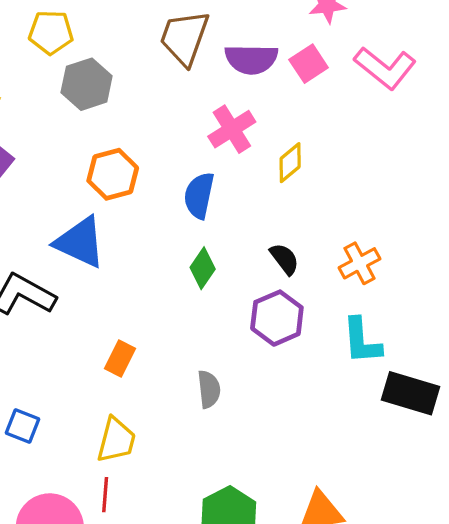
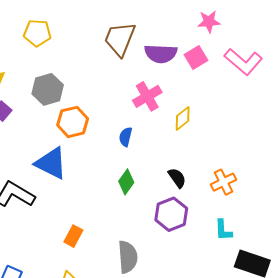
gray hexagon: (87, 84) -> (48, 89), moved
blue semicircle: (199, 195) -> (126, 137), size x0.7
cyan L-shape: (362, 341) -> (223, 230), size x0.7
gray semicircle: (209, 389) -> (128, 257), size x1.4

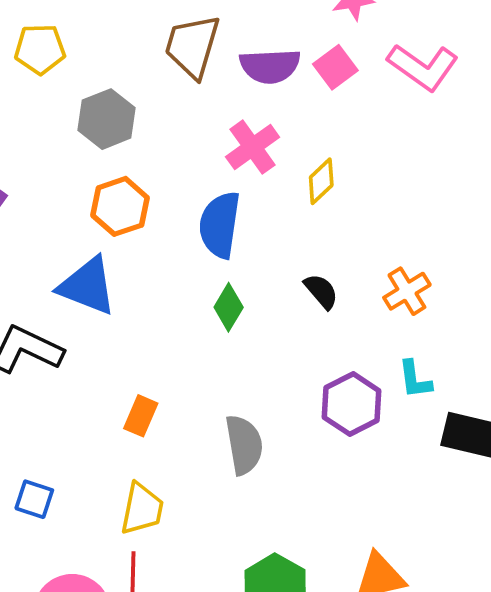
gray hexagon: (48, 89) -> (107, 119), moved
blue semicircle: (126, 137) -> (220, 225), size x1.8
purple hexagon: (171, 214) -> (352, 404), moved

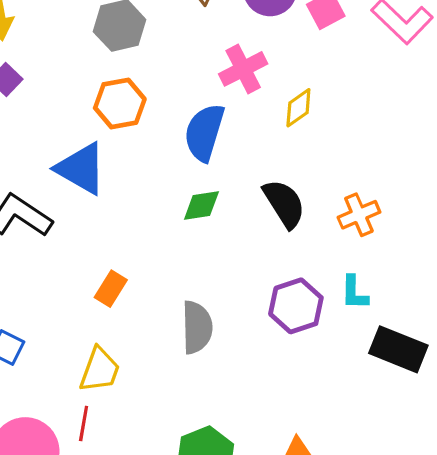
black semicircle: (321, 291) -> (284, 204), size x1.5
green diamond: (229, 307) -> (201, 206), turned 42

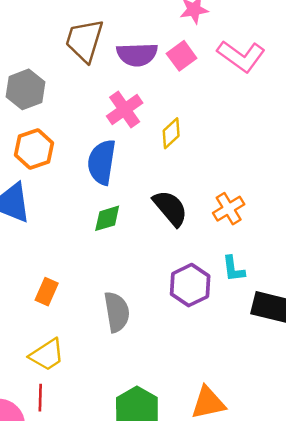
yellow trapezoid: (100, 370) -> (47, 355), turned 45

